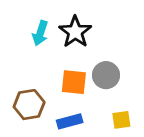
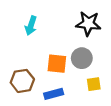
black star: (75, 32) -> (88, 24), moved, turned -30
yellow square: (121, 120) -> (94, 84), moved

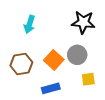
orange square: (57, 64) -> (54, 60), turned 36
brown hexagon: (22, 81) -> (21, 64), moved

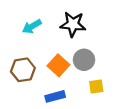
black star: (83, 22) -> (73, 24), moved
cyan arrow: (29, 24) -> (32, 26), turned 42

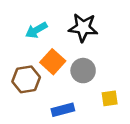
gray circle: (84, 60) -> (83, 71), moved
orange square: (58, 65) -> (53, 62), moved

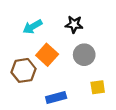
black star: (83, 28) -> (74, 24), size x0.7
gray circle: (83, 71) -> (84, 55), moved

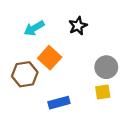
black star: (74, 24) -> (78, 26), turned -30
gray circle: (84, 55) -> (106, 67), moved

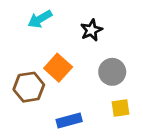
cyan arrow: (34, 28) -> (40, 19), moved
gray circle: (106, 67) -> (112, 72), moved

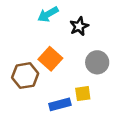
cyan arrow: (40, 19) -> (48, 14), moved
yellow square: (121, 108) -> (83, 94), moved

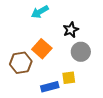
black star: (79, 26) -> (71, 30), moved

